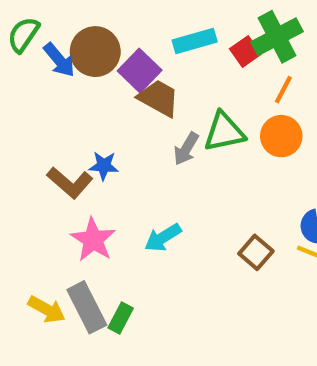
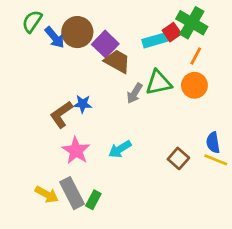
green cross: (277, 37) -> (192, 23), turned -32
cyan rectangle: (195, 41) -> (156, 40), moved
brown L-shape: (70, 183) -> (61, 115), turned 104

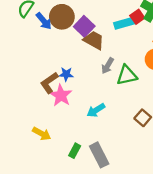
green triangle: (159, 83) -> (127, 75), moved
pink star: (76, 151) -> (61, 95), moved
gray rectangle: (72, 193) -> (99, 155), moved
yellow arrow: (47, 194) -> (42, 134), moved

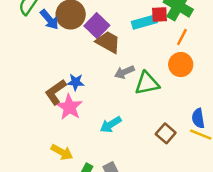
red square: (137, 17) -> (159, 14), turned 32
gray arrow: (108, 66) -> (124, 72), turned 35
yellow arrow: (42, 134) -> (62, 152), moved

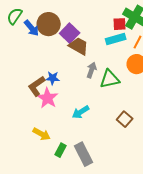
cyan rectangle: (144, 22) -> (116, 39), moved
gray arrow: (124, 72) -> (92, 70), turned 133

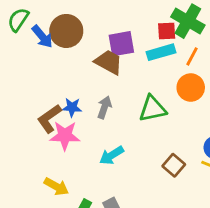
purple square: (70, 33) -> (121, 44), moved, turned 36
gray arrow: (92, 70) -> (104, 107), moved
pink star: (48, 98) -> (65, 136), turned -30

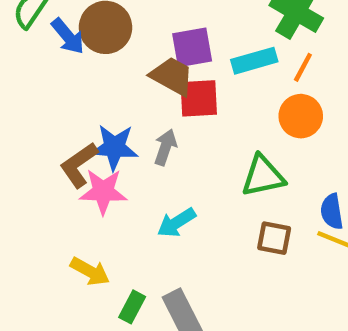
red square: (167, 31) -> (199, 98), moved, size x1.4
blue star: (72, 107) -> (114, 147), size x1.5
green triangle: (153, 109) -> (263, 176), moved
brown square: (174, 165) -> (274, 238), turned -30

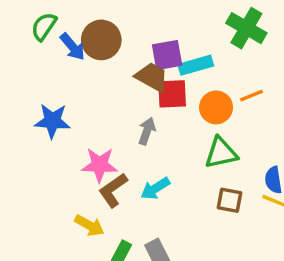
cyan rectangle: (254, 61) -> (196, 65), moved
orange line: (303, 67) -> (251, 96), moved, turned 40
orange circle: (301, 116) -> (216, 107), moved
blue star: (114, 147) -> (52, 121), moved
brown L-shape: (79, 165) -> (113, 190), moved

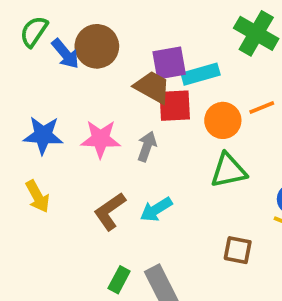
pink star: (100, 165) -> (101, 139), moved
brown square: (230, 200) -> (238, 250), moved
yellow arrow: (89, 226) -> (38, 196), moved, turned 32

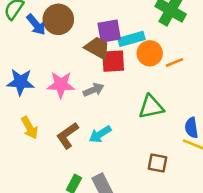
orange circle: (223, 120) -> (150, 53), moved
gray arrow: (147, 146) -> (94, 90), turned 48
yellow arrow: (38, 196) -> (30, 128), moved

